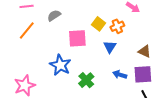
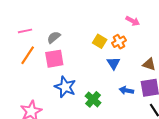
pink square: (77, 38) -> (54, 59), moved

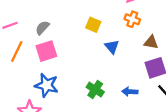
orange cross: (119, 42) -> (132, 19), moved, turned -32
blue star: (65, 87) -> (47, 85), moved
blue arrow: (126, 90) -> (130, 92), moved

